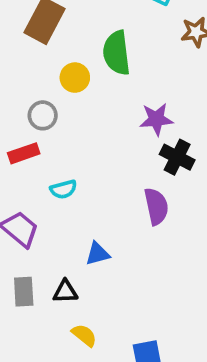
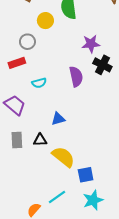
purple semicircle: (156, 206) -> (76, 77), moved
yellow semicircle: (84, 335) -> (63, 157), moved, size x1.6

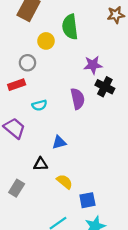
gray rectangle: (17, 140) -> (17, 188), moved, turned 35
yellow semicircle: (63, 157) -> (65, 182), size x0.7

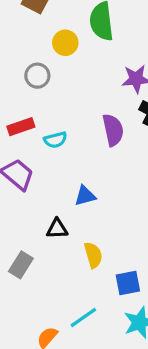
red rectangle: (17, 85) -> (21, 127), moved
yellow semicircle: (65, 182) -> (93, 255), turned 35

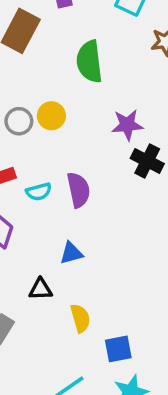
yellow circle: (65, 43) -> (51, 116), moved
purple semicircle: (113, 130) -> (79, 190), moved

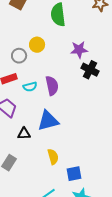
gray circle: (19, 121) -> (19, 56), moved
blue triangle: (71, 253) -> (48, 121), size x1.6
black triangle: (41, 289) -> (24, 134), moved

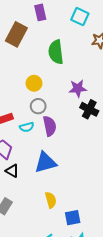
gray circle: (19, 56) -> (38, 106), moved
black triangle: (24, 134) -> (12, 171), moved, turned 32

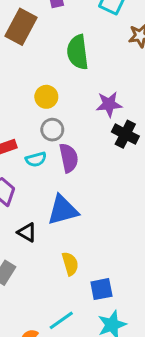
black triangle: (12, 171) -> (27, 232), moved

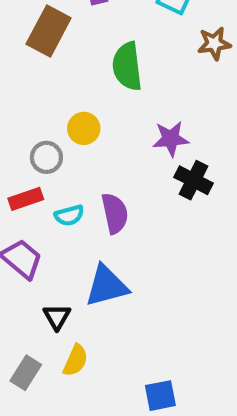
gray circle: (52, 130) -> (46, 157), moved
black triangle: (27, 232) -> (57, 317), turned 30
yellow semicircle: (70, 264) -> (75, 360), moved, turned 40

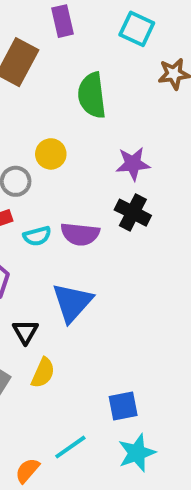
black cross: (194, 180) -> (133, 213), moved
purple semicircle: (115, 213) -> (80, 234), turned 108
blue triangle: (107, 286) -> (72, 302), turned -33

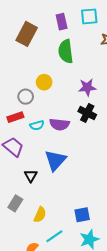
purple rectangle: (63, 21) -> (62, 22), moved
cyan square: (137, 29) -> (89, 16), turned -30
yellow semicircle: (43, 373) -> (40, 215), moved

